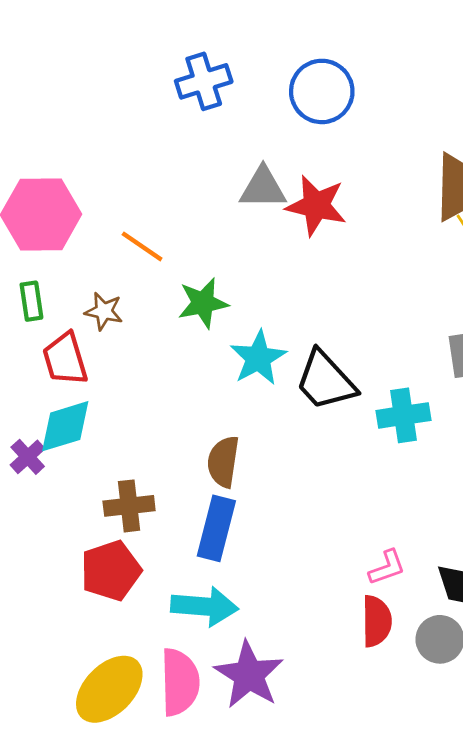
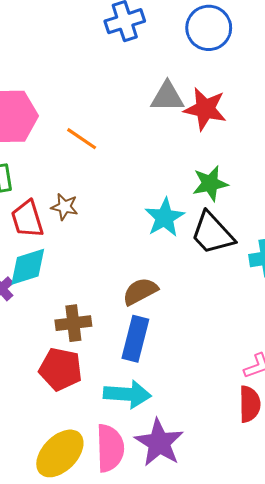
green star: (203, 303) -> (210, 183), moved
brown star: (104, 311) -> (65, 207), moved
brown semicircle: (223, 462) -> (140, 291), turned 54
red pentagon: (111, 571) -> (61, 369), turned 30

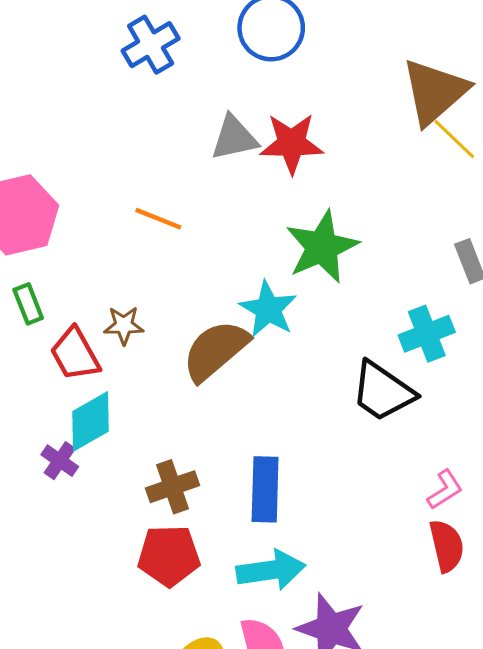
orange line: (82, 139) -> (158, 219), moved
green star: (210, 183) -> (322, 247), size x1.4
black trapezoid: (212, 233) -> (383, 391), moved
brown semicircle: (140, 291) -> (216, 350), moved, size x1.4

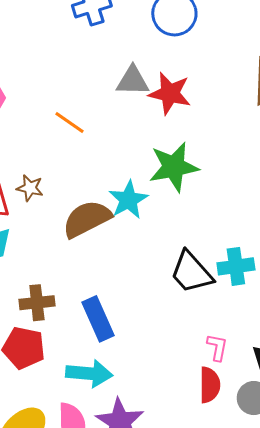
cyan cross: (427, 334) -> (236, 266), moved
blue rectangle: (265, 489) -> (98, 319), turned -39
pink L-shape: (445, 490) -> (217, 347), turned -60

